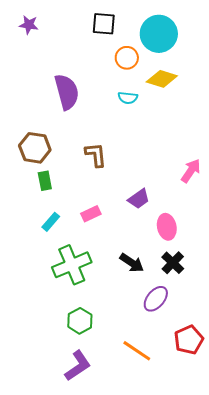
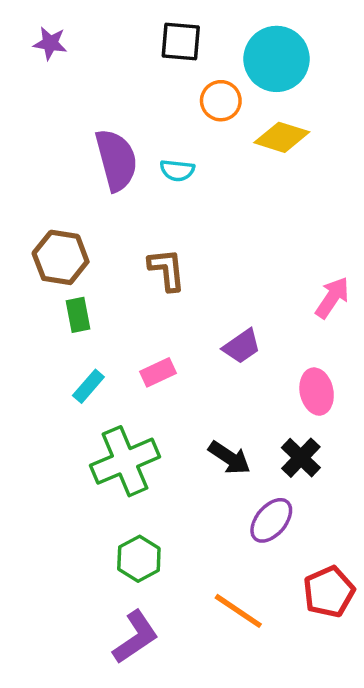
cyan semicircle: (128, 98) -> (177, 170), moved
pink ellipse: (167, 227) -> (317, 392), moved

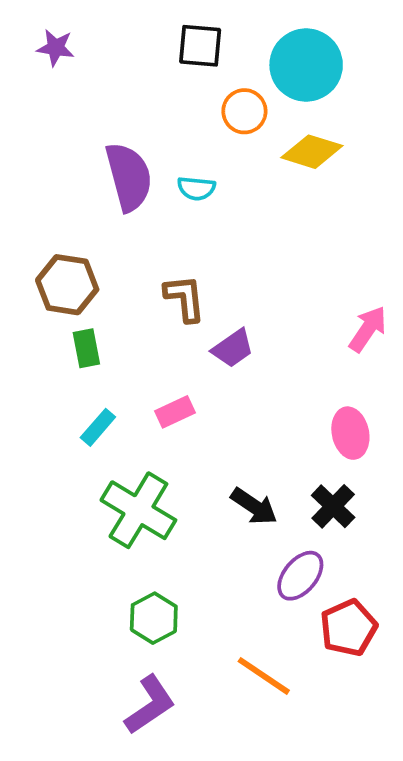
purple trapezoid: (242, 346) -> (233, 348), moved
green cross: (125, 461) -> (138, 510), turned -36
red pentagon: (329, 592) -> (348, 628), moved

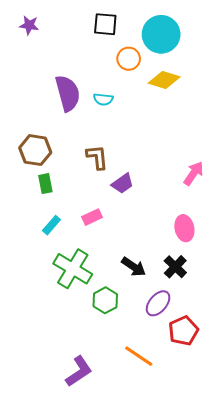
green hexagon: (154, 618) -> (105, 300), moved

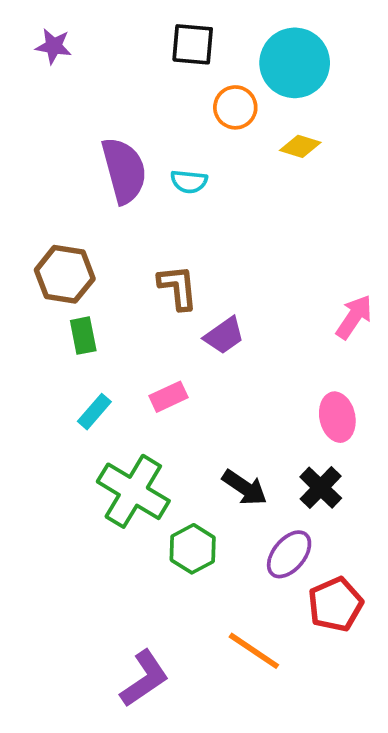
yellow diamond: (164, 80) -> (300, 146), size x0.7

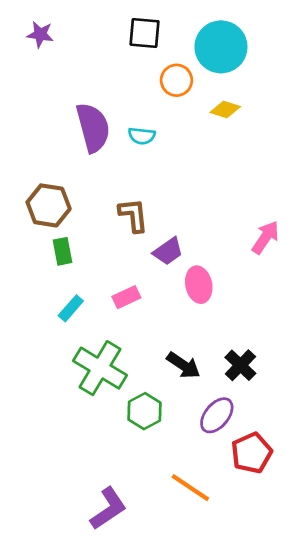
pink ellipse: (337, 417) -> (199, 285), moved

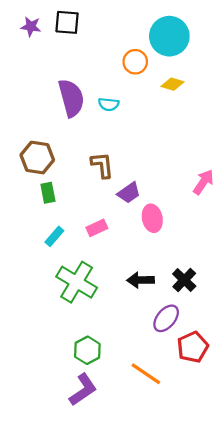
black square: (144, 33) -> (67, 22), moved
black arrow: (183, 365) -> (141, 280), turned 145
green hexagon: (144, 411) -> (87, 350), moved

